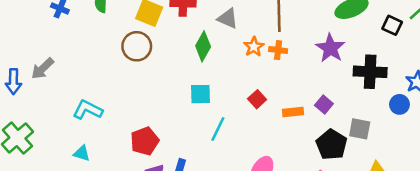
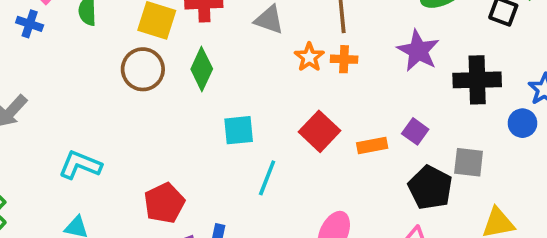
green diamond: (203, 46) -> (202, 69), moved
red square: (257, 99) -> (320, 131), size x1.5

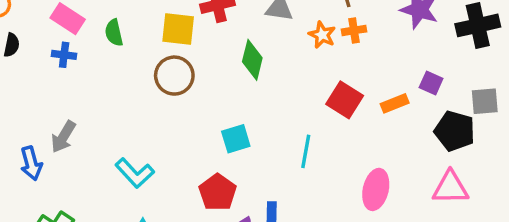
green diamond: (202, 69) -> (252, 60), moved
cyan square: (239, 130) -> (236, 139), moved
cyan L-shape: (80, 165) -> (135, 173), turned -144

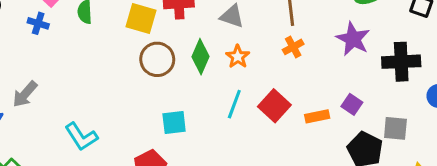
orange cross: (354, 30) -> (293, 47), turned -30
orange star: (322, 35) -> (238, 57), moved
brown circle: (174, 76) -> (157, 59), moved
cyan line: (306, 151) -> (234, 104), moved

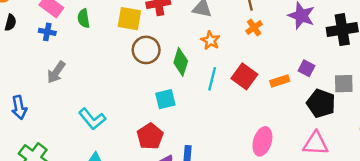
green diamond: (201, 57) -> (181, 62), moved
gray arrow: (25, 94) -> (56, 72), moved

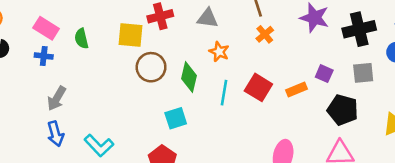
gray square: (344, 84) -> (363, 73), moved
blue arrow: (19, 107) -> (55, 134), moved

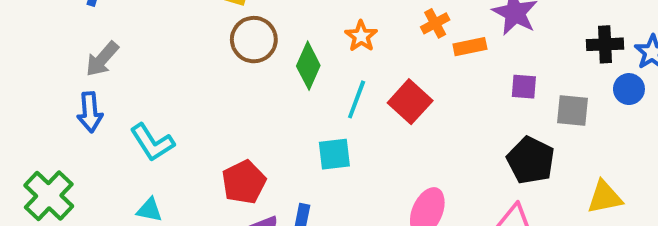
black cross: (359, 29) -> (605, 44), moved, size x0.7
purple square: (324, 74) -> (524, 87), moved, turned -30
orange rectangle: (297, 89) -> (470, 47), moved
cyan square: (176, 118) -> (334, 154), moved

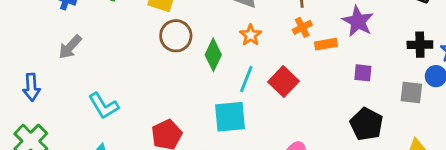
gray square: (572, 110) -> (411, 93), moved
blue arrow: (90, 112) -> (32, 87), moved
cyan square: (334, 154) -> (230, 117), size x1.4

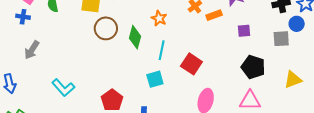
red square: (283, 81) -> (191, 64), moved
cyan square: (230, 117) -> (155, 79), size x0.7

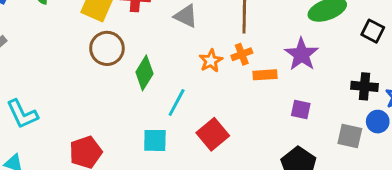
orange star: (159, 18) -> (211, 61), moved

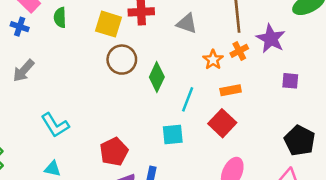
purple star: (301, 54) -> (271, 39), moved
orange rectangle: (265, 75) -> (231, 90), moved
purple square: (301, 109) -> (290, 81), moved

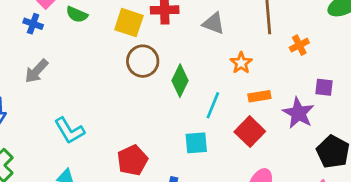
green semicircle: (60, 17) -> (77, 14), turned -66
purple star: (271, 39) -> (298, 113), moved
orange cross: (239, 51) -> (299, 45), moved

